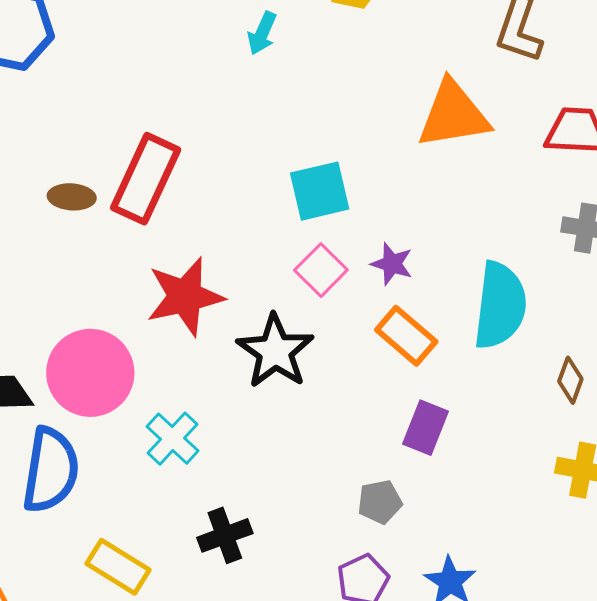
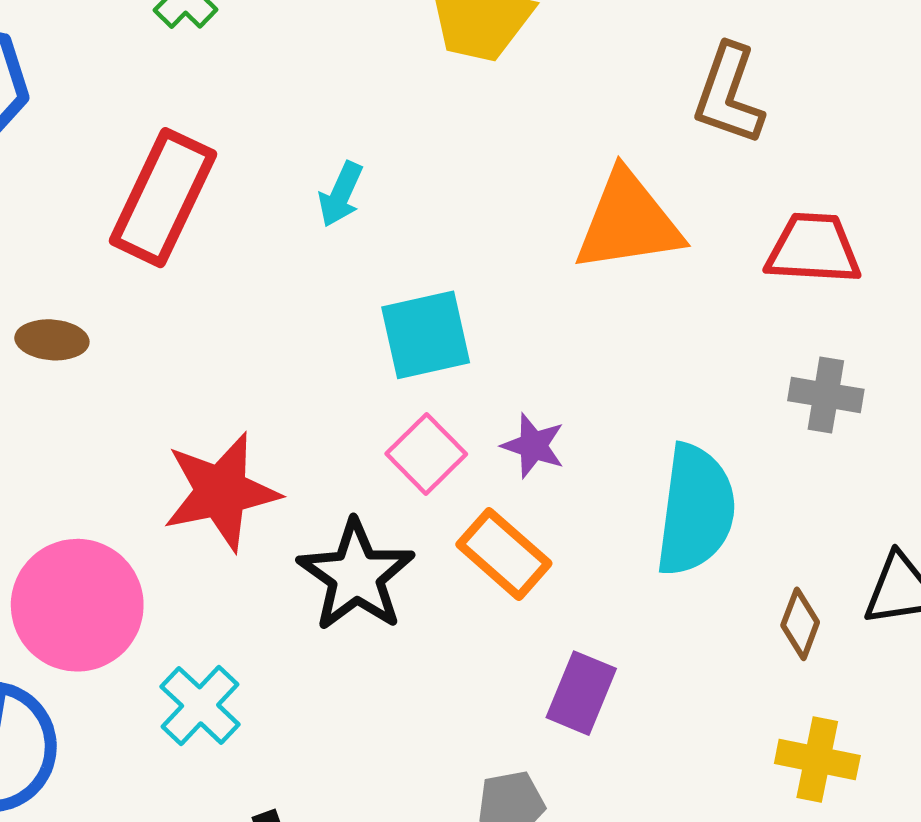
cyan arrow: (262, 33) -> (341, 194), moved
red rectangle: (146, 179) -> (163, 198), moved
orange rectangle: (406, 336) -> (504, 554), moved

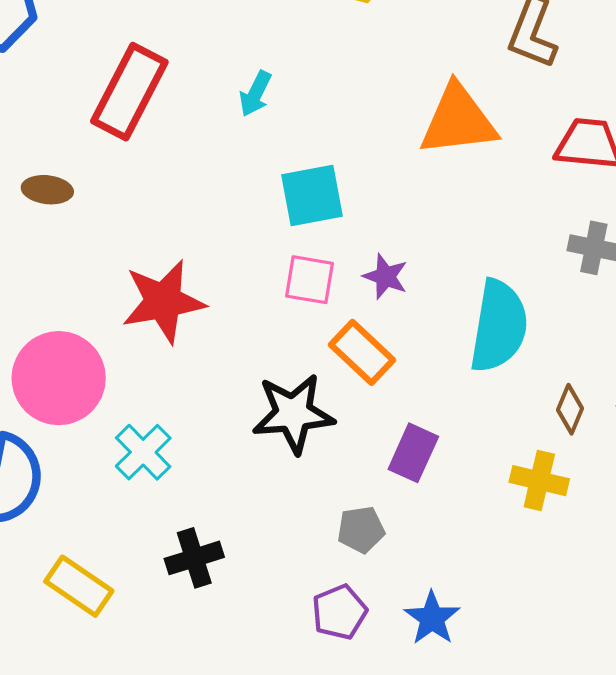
pink square: (426, 454) -> (310, 280), turned -38
black star: (356, 575) -> (293, 414), moved, turned 30
yellow cross: (817, 759) -> (539, 481), moved

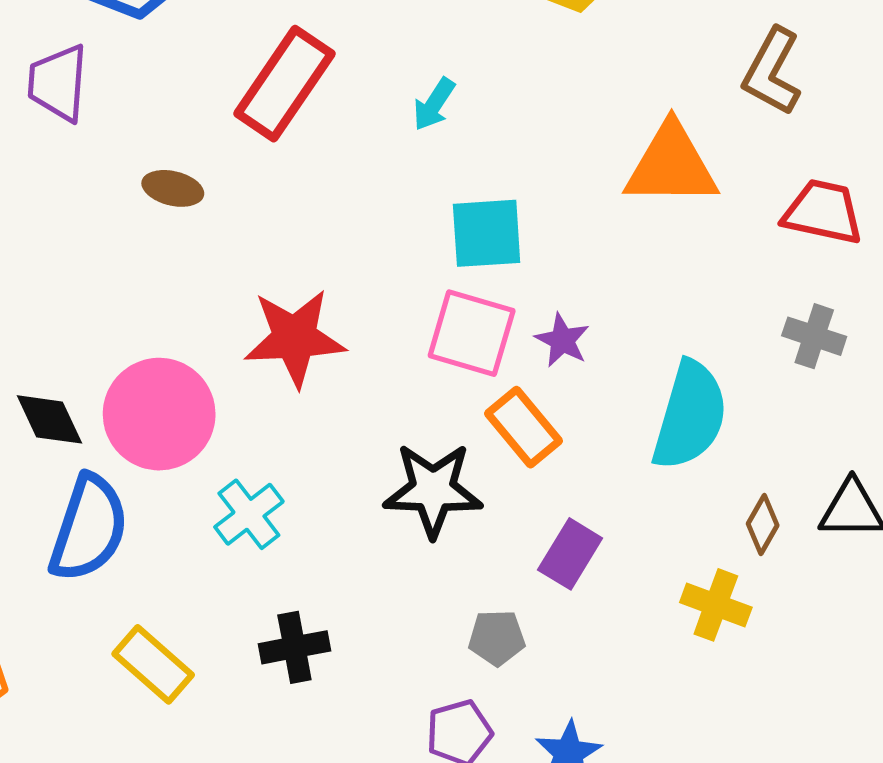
pink square: (310, 280) -> (472, 333), size x1.4

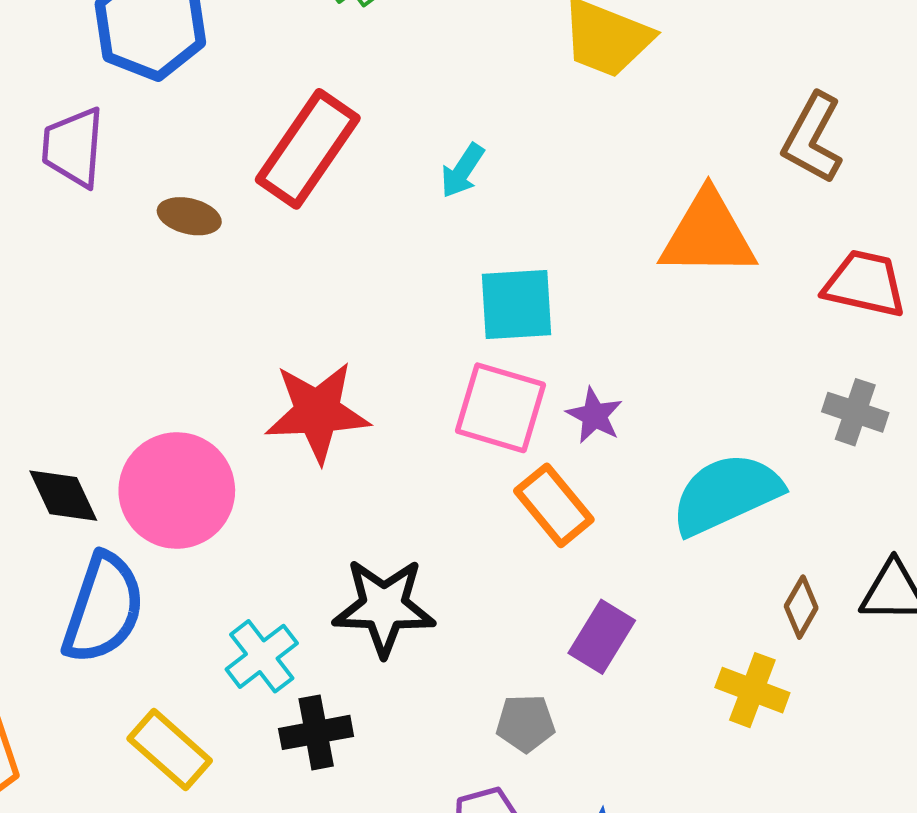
brown ellipse: (173, 188) -> (189, 216), moved
cyan semicircle: (690, 416) -> (726, 494), turned -131
black star: (433, 490) -> (384, 607), moved
cyan cross: (249, 514) -> (262, 656), moved

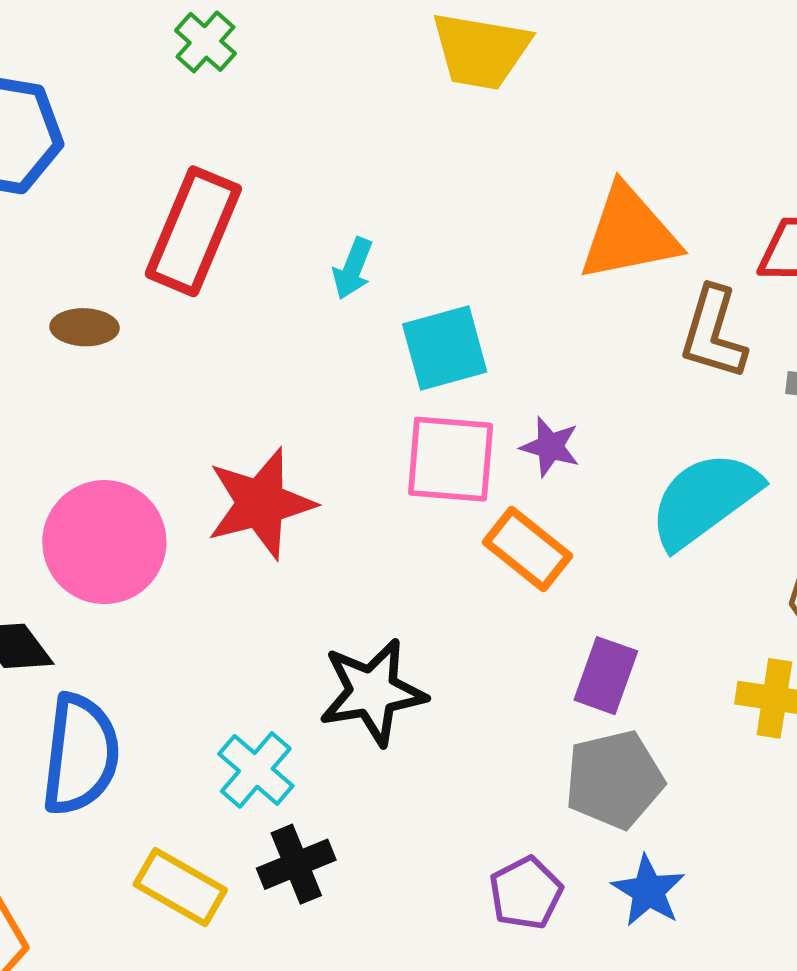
brown L-shape: (813, 138) -> (713, 333), moved
cyan arrow: (462, 171) -> (353, 269), moved
pink circle: (177, 490) -> (104, 542), moved
gray pentagon: (526, 723) -> (614, 780), moved, size x1.6
black cross: (316, 732) -> (296, 864), moved

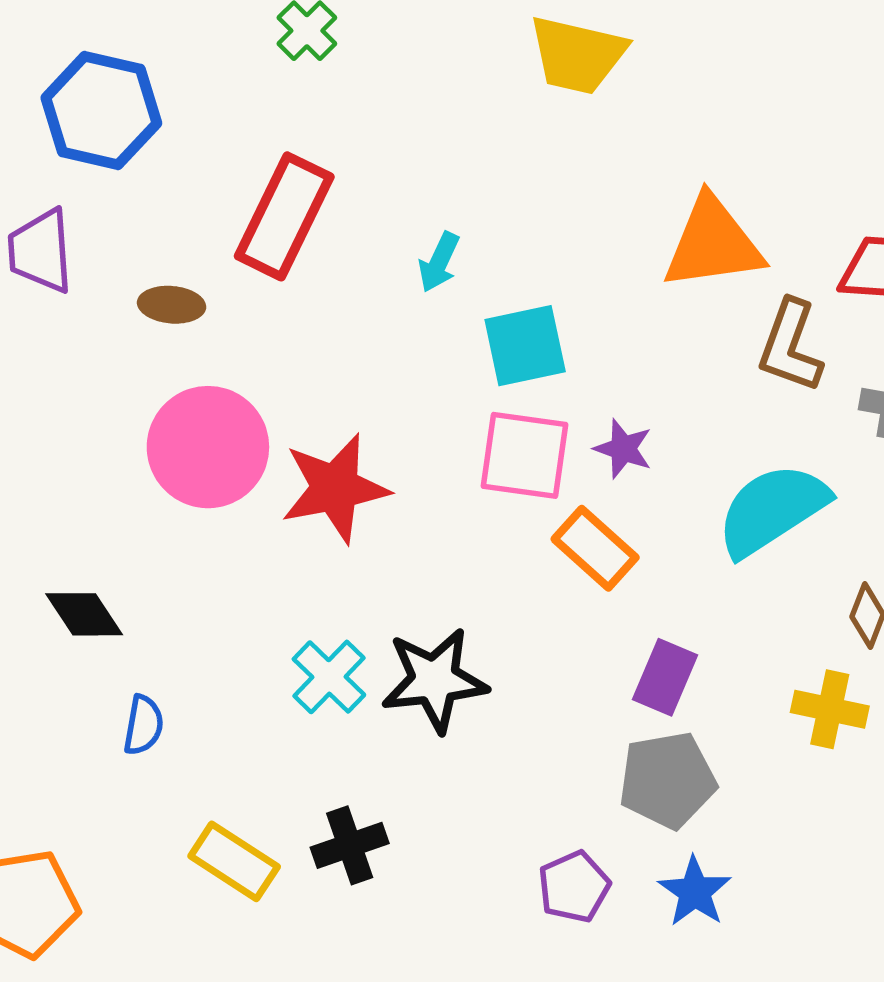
pink circle: (104, 542) -> (208, 447), moved
blue semicircle: (80, 754) -> (143, 725), size x0.5
cyan cross: (256, 770) -> (329, 677), moved

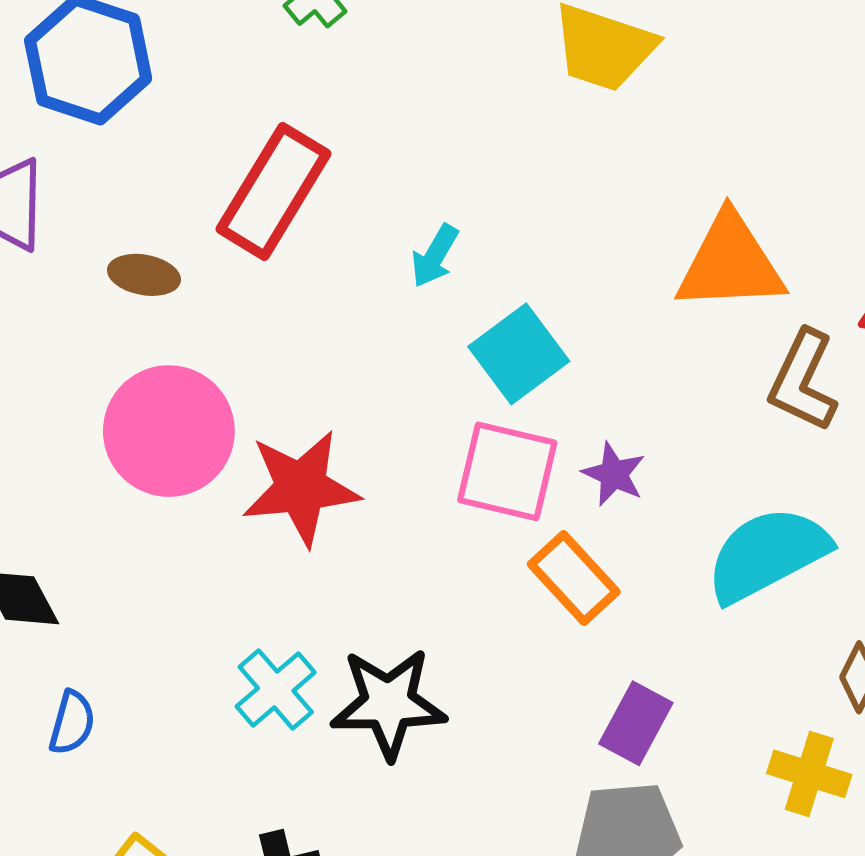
cyan square: (525, 346) -> (519, 354), turned -30

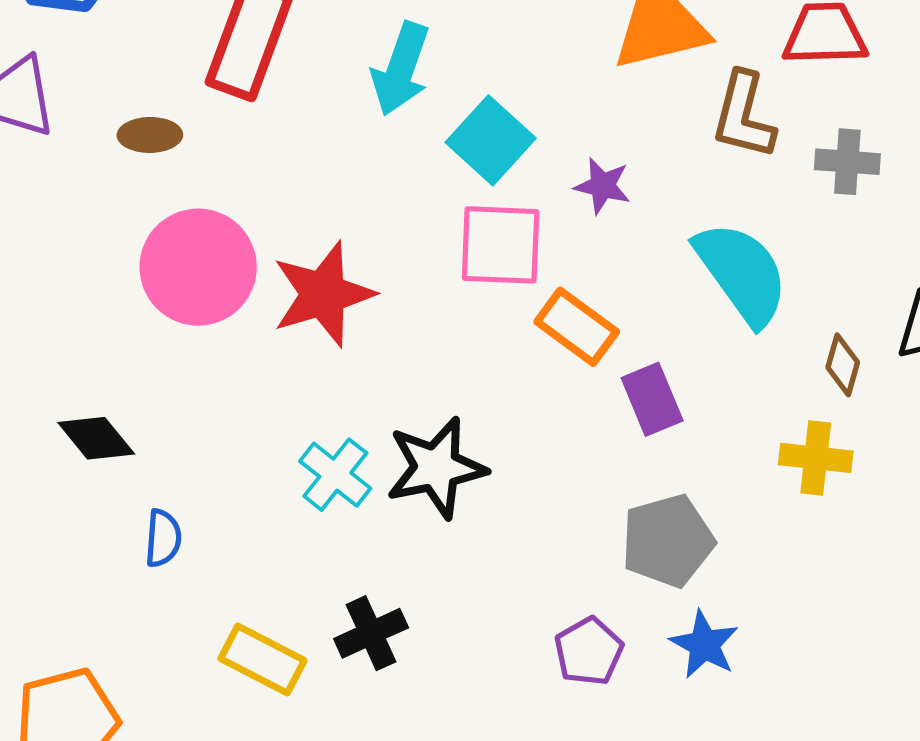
cyan arrow: (435, 256) -> (401, 69), size x1.6
purple star: (614, 474) -> (602, 186), moved
cyan semicircle: (767, 554) -> (742, 273), turned 93
purple rectangle: (636, 723) -> (652, 399), moved, turned -40

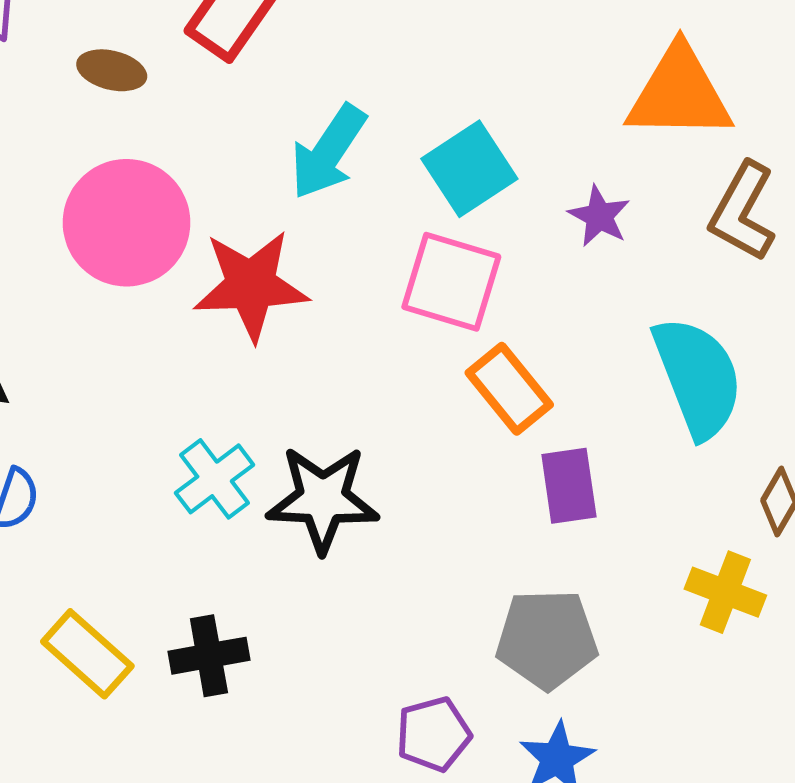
cyan arrow: (401, 69) -> (328, 152), moved
purple star: (602, 186) -> (599, 216), moved

